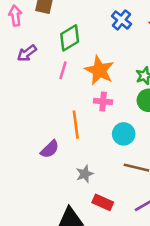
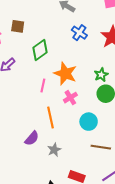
pink line: (63, 70) -> (43, 85), moved
pink cross: (103, 101) -> (70, 98), turned -32
gray star: (85, 174) -> (54, 150), moved

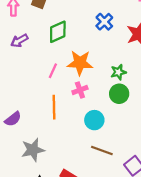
orange star: (65, 73) -> (80, 63), turned -30
purple semicircle: (32, 138) -> (13, 119), moved
gray star: (54, 150) -> (33, 150), moved, size x1.5

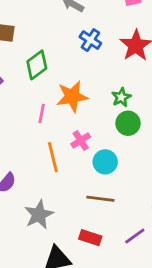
pink cross: (80, 90) -> (81, 140), moved
brown line: (102, 150) -> (100, 199), moved

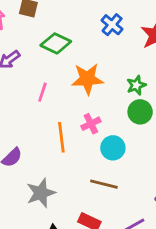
green diamond: (37, 65) -> (56, 43), turned 56
pink line: (42, 114) -> (42, 92), moved

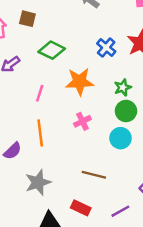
blue cross: (112, 25) -> (106, 47), moved
orange line: (61, 137) -> (40, 133), moved
cyan circle: (113, 148) -> (121, 138), moved

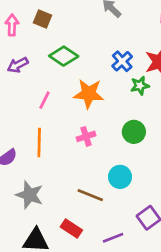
green star: (123, 87) -> (140, 86), moved
cyan circle: (121, 138) -> (120, 177), moved
gray star: (38, 182) -> (30, 195), turned 30

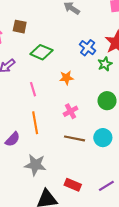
orange star: (89, 94) -> (66, 78), size x0.6
pink line: (45, 100) -> (33, 89), turned -32
brown line: (90, 195) -> (75, 138), moved

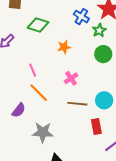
pink line: (33, 89) -> (33, 70), moved
green circle: (107, 101) -> (103, 54), moved
orange line: (35, 123) -> (39, 93), turned -30
red rectangle: (73, 185) -> (96, 127), moved, turned 63

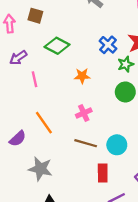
pink line: (33, 70) -> (34, 79), moved

